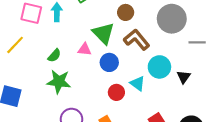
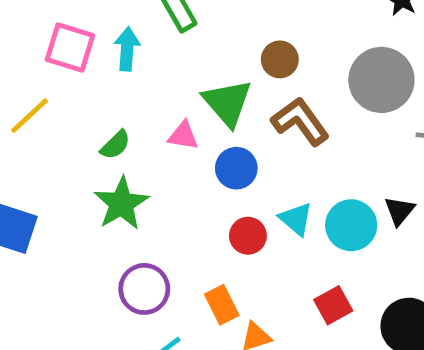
cyan circle: (159, 67) -> (351, 225), moved
green star: (59, 82) -> (121, 204), turned 30

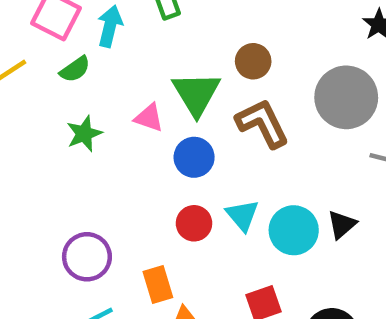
green semicircle: (115, 145) -> (75, 69), moved
green star: (121, 204) -> (84, 134), moved, size x0.7

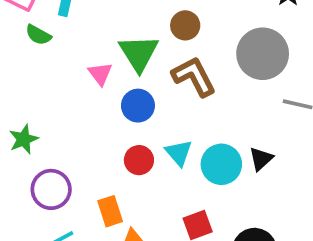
green semicircle: (75, 69) -> (38, 35), turned 65
pink triangle: (149, 118) -> (100, 74), turned 35
green star: (84, 134) -> (24, 139), moved

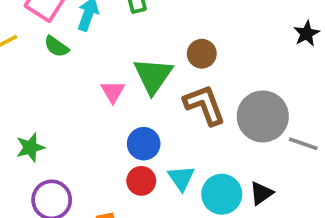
gray circle: (263, 54) -> (263, 116), moved
blue circle: (138, 106) -> (144, 144), moved

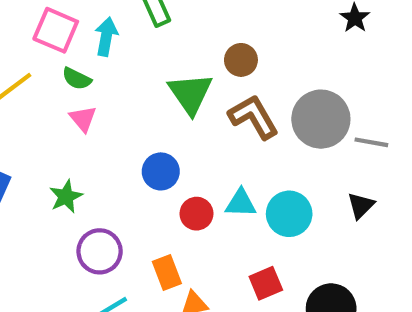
pink triangle: (113, 92) -> (83, 119), moved
blue circle: (144, 144) -> (161, 171), moved
cyan triangle: (181, 178) -> (241, 203), turned -44
black triangle: (261, 193) -> (361, 205), moved

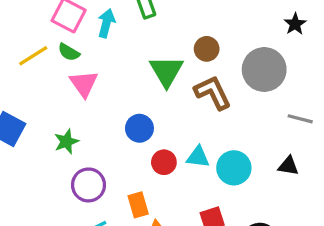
green semicircle: (77, 79) -> (69, 52), moved
pink triangle: (83, 119) -> (84, 84), size x1.4
gray circle: (321, 119) -> (264, 69), moved
black triangle: (361, 205) -> (288, 166), turned 50

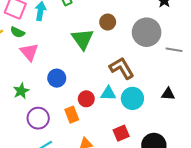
brown L-shape: (213, 93) -> (122, 68), moved
gray line: (300, 119) -> (174, 50), moved
blue circle: (139, 128) -> (57, 78), moved
orange rectangle: (138, 205) -> (72, 115), moved

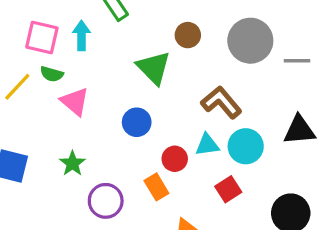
blue circle: (57, 78) -> (137, 122), moved
black triangle: (168, 94) -> (299, 130), size x1.5
red square: (121, 133) -> (228, 189), moved

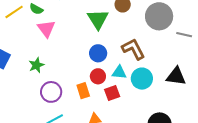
blue circle: (137, 122) -> (98, 53), moved
red square: (228, 189) -> (112, 93), moved

